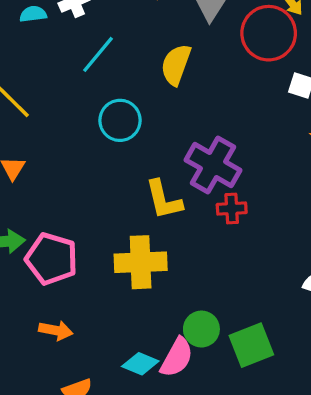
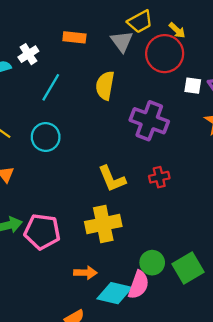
cyan circle: (120, 120) -> (46, 137), moved
purple cross: (213, 165) -> (149, 121), moved
orange arrow: (56, 330) -> (85, 273), moved
cyan diamond: (140, 364) -> (114, 293), size x1.4

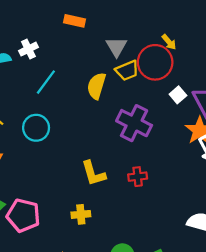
yellow trapezoid: (140, 22) -> (127, 70), moved
orange rectangle: (74, 37) -> (75, 21), moved
white square: (193, 86) -> (178, 95), turned 35
yellow cross: (103, 224) -> (81, 214), size x0.6

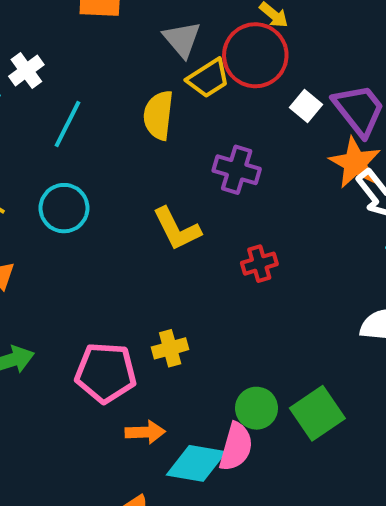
purple cross: (134, 123) -> (237, 170), size x0.7
yellow L-shape: (93, 173) -> (177, 229), moved
pink pentagon: (23, 215) -> (106, 373), moved

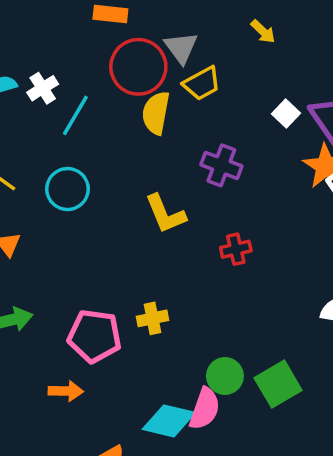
red circle: (255, 55) -> (138, 67), moved
white cross: (26, 71) -> (43, 88), moved
orange arrow: (145, 432) -> (66, 391), moved

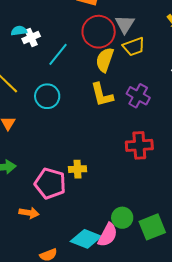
white cross: (43, 88) -> (31, 37), moved
yellow L-shape: (165, 214) -> (102, 95), moved
red cross: (236, 249) -> (139, 145), size x1.5
yellow cross: (153, 318) -> (77, 169), moved

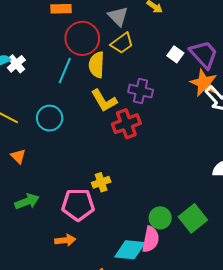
gray triangle: (125, 24) -> (118, 16), moved
cyan line: (58, 54) -> (65, 70), moved
red cross: (139, 145) -> (126, 124), moved

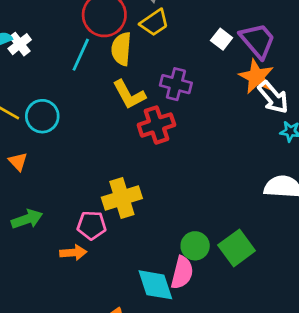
cyan circle: (50, 118) -> (42, 116), moved
yellow cross: (101, 182) -> (122, 198), size x1.6
pink pentagon: (78, 205) -> (92, 225), size x0.7
orange arrow: (65, 240) -> (73, 253), moved
cyan diamond: (130, 250) -> (155, 285), turned 64

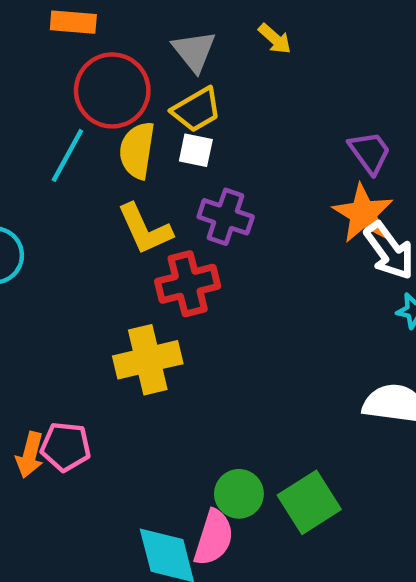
white square: (222, 39) -> (196, 150), moved, turned -30
purple trapezoid: (258, 40) -> (370, 152), size x0.7
yellow cross: (122, 198) -> (148, 360), moved
orange arrow: (73, 253) -> (30, 455), moved, turned 105

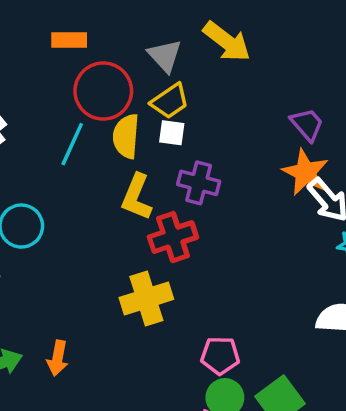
yellow arrow: (275, 39) -> (227, 42), size x1.8
yellow L-shape: (145, 229) -> (137, 197), turned 51
pink pentagon: (66, 447) -> (220, 356), moved
orange arrow: (30, 455) -> (58, 358), moved

